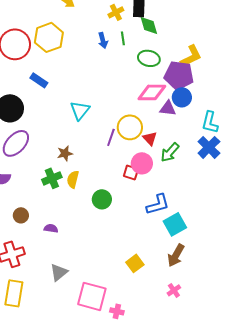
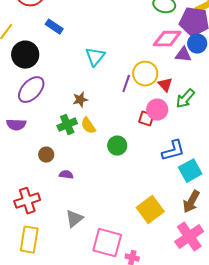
yellow semicircle: (73, 179) -> (88, 126), turned -48
brown circle: (21, 215) -> (46, 155), moved
yellow square: (135, 263) -> (150, 210), size x1.5
pink cross: (174, 290) -> (189, 237), size x2.0

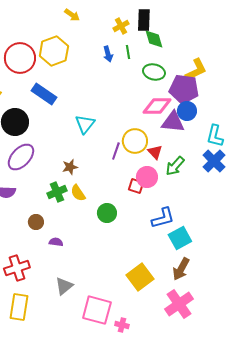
blue rectangle: (54, 27) -> (44, 94), size x1.4
purple triangle: (183, 55) -> (173, 122), size x1.4

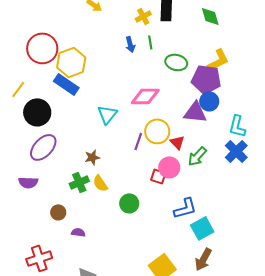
green diamond: (154, 39) -> (210, 16), moved
yellow hexagon: (54, 51) -> (71, 62), moved
pink diamond: (157, 106) -> (145, 96), moved

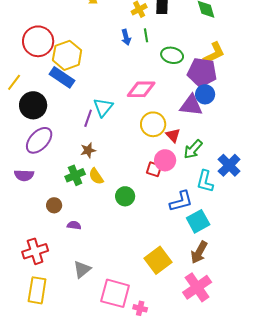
cyan L-shape: (237, 126) -> (205, 181), moved
purple line: (138, 141) -> (88, 118), moved
blue cross: (236, 151) -> (229, 165), moved

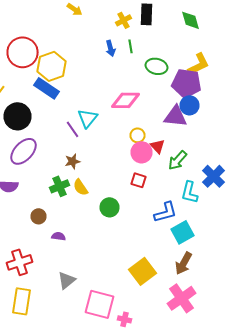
purple line: (88, 118) -> (72, 129), turned -54
yellow circle: (153, 124) -> (138, 135), size x0.6
pink circle: (165, 160) -> (142, 152), moved

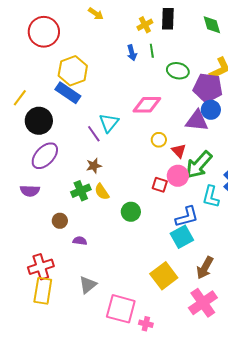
red circle: (22, 52) -> (44, 32), moved
pink circle: (142, 152) -> (178, 176), moved
green arrow: (178, 160) -> (199, 165), size x1.4
cyan square: (182, 232) -> (182, 237), moved
yellow rectangle: (22, 301) -> (43, 291), moved

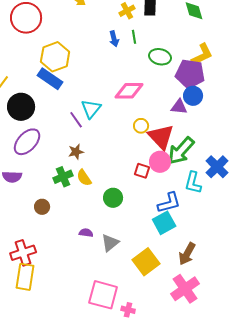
purple triangle: (197, 121) -> (179, 107), size x0.7
red triangle: (179, 151) -> (161, 137), size x1.8
purple semicircle: (80, 241) -> (86, 233), moved
gray triangle: (88, 285) -> (110, 243), moved

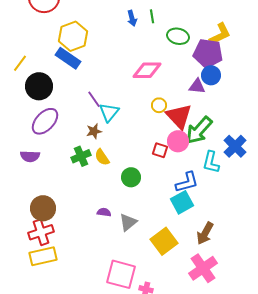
cyan triangle: (91, 109) -> (109, 112), moved
brown circle: (42, 207) -> (43, 208), moved, size x1.6
yellow rectangle: (25, 277) -> (43, 256), turned 68

